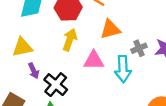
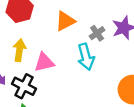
yellow arrow: (70, 40) -> (19, 50), moved
pink triangle: (94, 60) -> (44, 62), moved

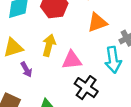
black cross: (24, 86) -> (86, 88), moved

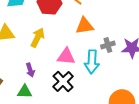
pink triangle: (72, 60) -> (66, 56), moved
purple arrow: (26, 70) -> (30, 70), moved

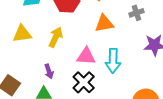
gray cross: (108, 45) -> (136, 13), moved

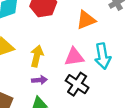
yellow arrow: (56, 37) -> (37, 56), moved
purple arrow: (49, 71) -> (39, 80), turned -64

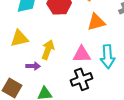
purple arrow: (39, 80) -> (33, 66), moved
black cross: (77, 84) -> (81, 79), turned 30

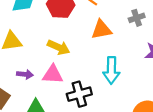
yellow arrow: (48, 50) -> (59, 47), moved, turned 90
pink triangle: (82, 54) -> (53, 74), moved

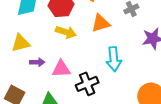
yellow arrow: (59, 47) -> (66, 32), moved
purple arrow: (25, 74) -> (37, 62), moved

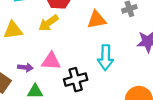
yellow arrow: (66, 32) -> (49, 23), moved, turned 120
purple arrow: (37, 62) -> (25, 67), moved

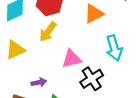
pink triangle: (51, 61) -> (71, 59), moved

